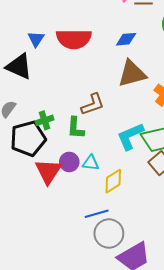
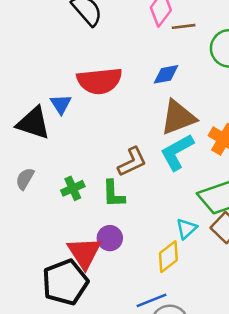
blue triangle: (36, 39) -> (61, 104), moved
cyan L-shape: (130, 136) -> (177, 152), moved
black pentagon: (28, 139) -> (65, 282), moved
cyan triangle: (91, 163) -> (186, 229), moved, turned -42

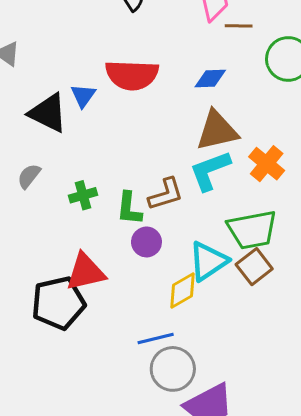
brown L-shape: (132, 162) -> (166, 194), moved
cyan triangle: (186, 229) -> (208, 261), size x1.6
purple circle: (110, 238) -> (146, 242), moved
red triangle: (84, 253) -> (86, 272), turned 42

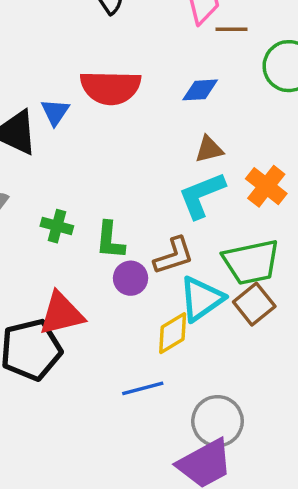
brown triangle: (217, 131) -> (209, 149), size x0.6
brown L-shape: (166, 194) -> (174, 256), moved
green cross: (83, 195) -> (57, 226), turned 32
gray circle: (173, 369) -> (218, 421), moved

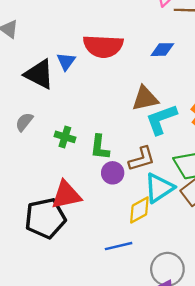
brown triangle: (209, 149) -> (145, 98), moved, size x1.4

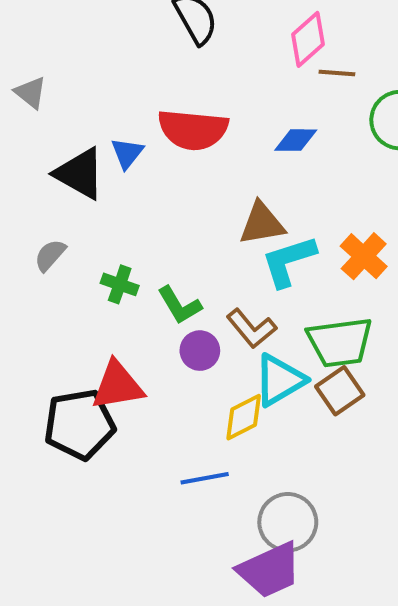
green L-shape: (100, 147) -> (179, 305), turned -40
brown L-shape: (142, 159) -> (251, 328), turned 64

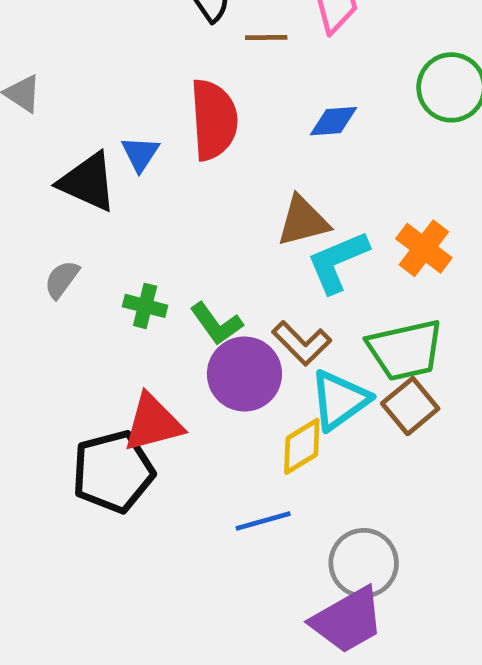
brown line: (337, 73) -> (266, 38), moved
red semicircle: (193, 130) -> (214, 120), turned -94
purple circle: (200, 351) -> (244, 374), size x1.6

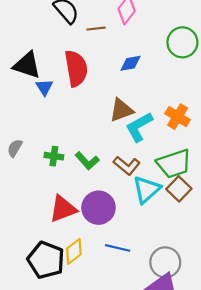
black triangle: (88, 182) -> (27, 65), moved
purple circle: (244, 374) -> (99, 208), moved
yellow diamond: (302, 446) -> (74, 251), moved
black pentagon: (113, 472) -> (46, 260), moved, turned -30
blue line: (263, 521) -> (118, 248), turned 35

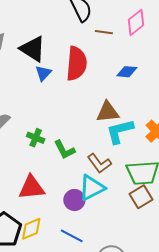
cyan triangle: (147, 189) -> (92, 188), moved
purple circle: (99, 208) -> (74, 200), moved, size x0.7

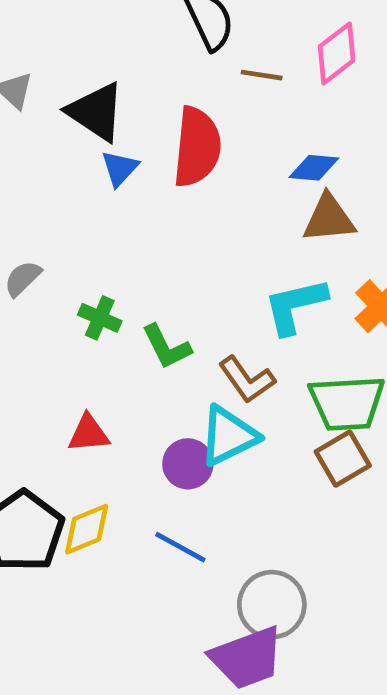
brown triangle: (108, 112) -> (329, 219), moved
red triangle: (31, 188) -> (89, 433), size x0.7

